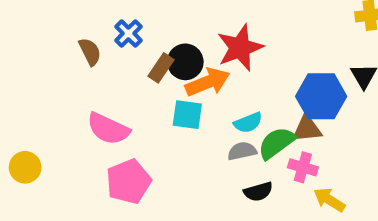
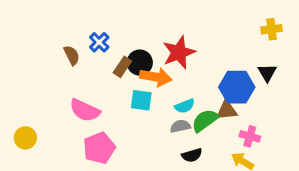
orange arrow: (208, 82) -> (156, 77), turned 32
pink cross: (303, 167) -> (250, 136), moved

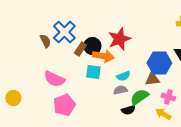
blue cross: (99, 42) -> (64, 32), size x1.6
green semicircle: (205, 120) -> (139, 97), moved

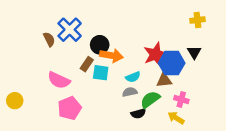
red star: (119, 39) -> (156, 54), moved
brown rectangle: (80, 49) -> (87, 64), moved

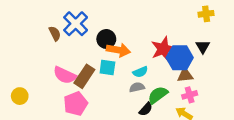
brown rectangle: (87, 64) -> (84, 76), moved, size x1.5
brown triangle: (164, 80) -> (185, 75), moved
pink cross: (181, 100) -> (190, 95), turned -32
black semicircle: (138, 114) -> (146, 109), turned -32

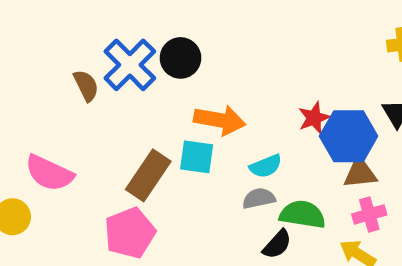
black circle: (106, 39) -> (180, 58), moved
red star: (163, 49) -> (314, 118), size x0.6
pink semicircle: (65, 75) -> (49, 173), moved
green semicircle: (158, 95) -> (302, 214), turned 45

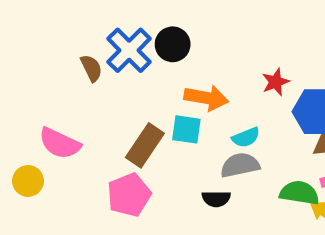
red star: (314, 118) -> (276, 82), moved
gray semicircle: (259, 198) -> (240, 165), size x1.4
green semicircle: (302, 214) -> (299, 193), moved
black semicircle: (277, 244) -> (216, 199), moved, turned 48

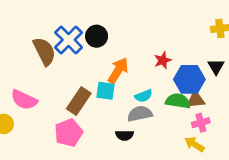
brown semicircle: (91, 68) -> (44, 51), size x1.6
orange arrow: (206, 98) -> (118, 70), turned -68
green semicircle: (299, 193) -> (178, 101), moved

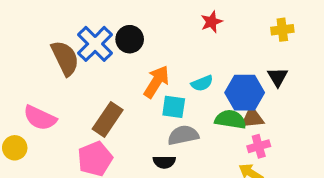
red star: (163, 60) -> (211, 22), moved
cyan square: (105, 91) -> (174, 107), moved
cyan semicircle: (144, 96) -> (202, 83), moved

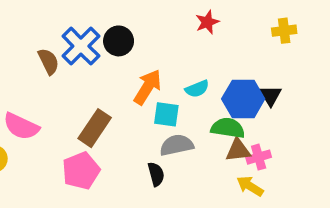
brown semicircle: (65, 58) -> (49, 61), size x0.7
black triangle: (278, 77) -> (271, 96), moved
brown triangle: (252, 118) -> (238, 150), moved
black semicircle: (164, 162) -> (156, 174), turned -105

